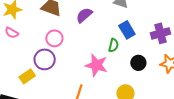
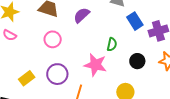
blue rectangle: (127, 30) -> (135, 21), moved
purple circle: (45, 59) -> (57, 74), moved

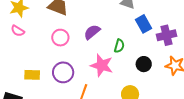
purple semicircle: (82, 15) -> (92, 32), moved
yellow rectangle: (27, 78) -> (32, 75), turned 35

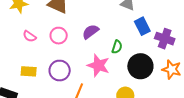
pink semicircle: (18, 31) -> (30, 36), moved
purple cross: (167, 35) -> (165, 39), turned 30
black circle: (144, 64) -> (140, 66), size x1.6

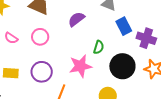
purple semicircle: (90, 32) -> (76, 19), moved
pink star: (98, 65) -> (80, 66), turned -30

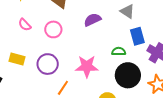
green semicircle: (99, 47) -> (119, 51), moved, turned -120

